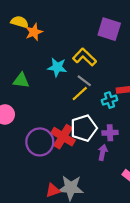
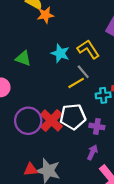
purple arrow: (103, 152) -> (92, 152), moved

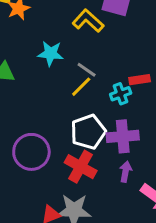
yellow L-shape: (88, 49) -> (88, 21), moved
red cross: (51, 120) -> (81, 167), moved
purple cross: (97, 126) -> (123, 136), size x1.5

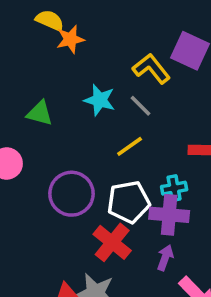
gray line: (87, 70) -> (141, 106), moved
cyan cross: (121, 94) -> (174, 188), moved
purple circle: (31, 152) -> (71, 194), moved

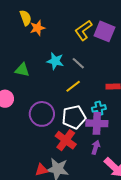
yellow semicircle: (50, 20) -> (26, 18), turned 49
yellow L-shape: (151, 69) -> (83, 30), moved, turned -85

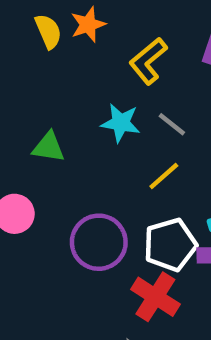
orange star: (37, 28) -> (88, 25), moved
yellow L-shape: (83, 30) -> (148, 61), moved

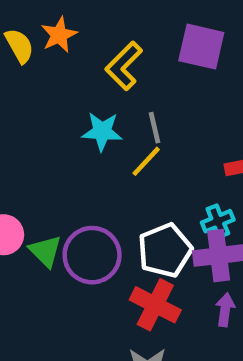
gray line: (172, 124) -> (154, 128), turned 44
green triangle: (49, 147) -> (45, 251), moved, turned 42
yellow line: (164, 176) -> (146, 161), moved

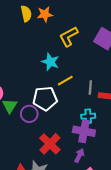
gray line: (154, 128) -> (90, 87), moved
white pentagon: (165, 250) -> (45, 98), moved
purple circle: (92, 255) -> (29, 114), size x0.7

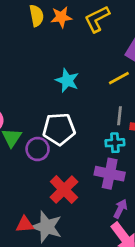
yellow L-shape: (69, 36) -> (97, 19), moved
yellow line: (65, 81) -> (119, 78), moved
cyan cross: (88, 116) -> (115, 143), moved
purple arrow: (79, 155) -> (120, 209), moved

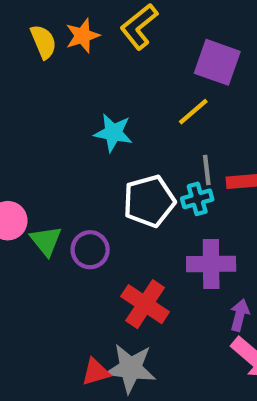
white pentagon: (59, 129) -> (149, 201), moved
cyan cross: (115, 143) -> (197, 199), moved

